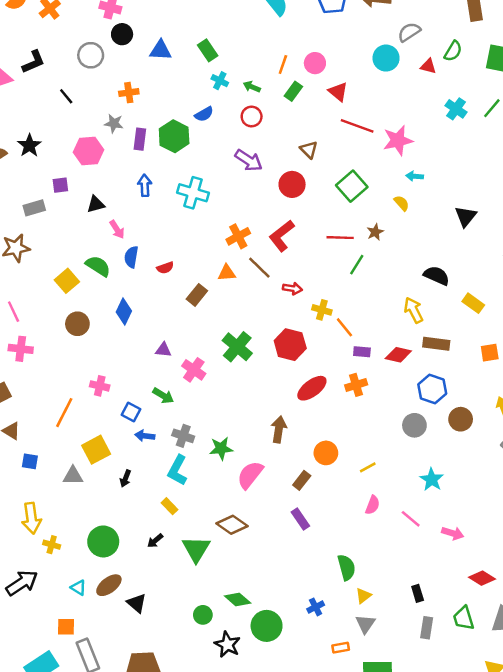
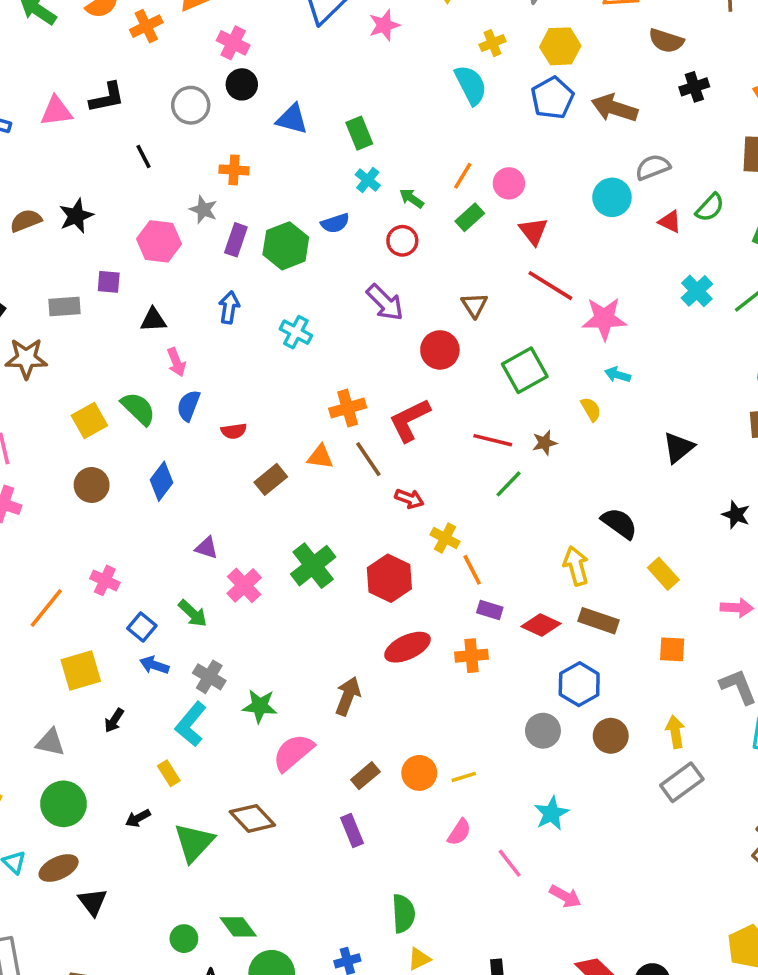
cyan cross: (193, 193) -> (296, 332), size x0.7
orange circle: (326, 453) -> (419, 773), moved
gray triangle: (73, 476) -> (50, 742), moved

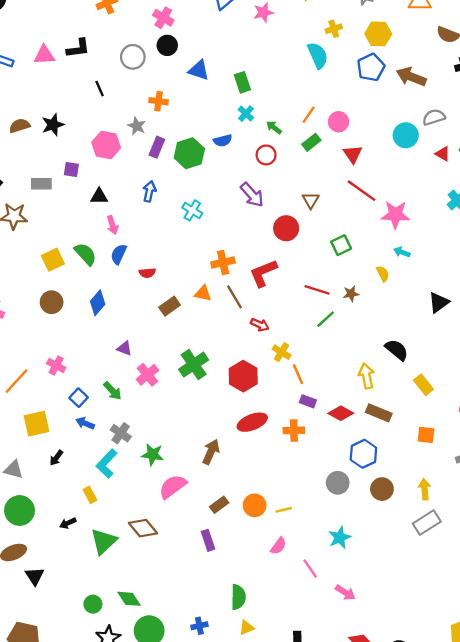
green square: (525, 370) -> (341, 245), size x0.7

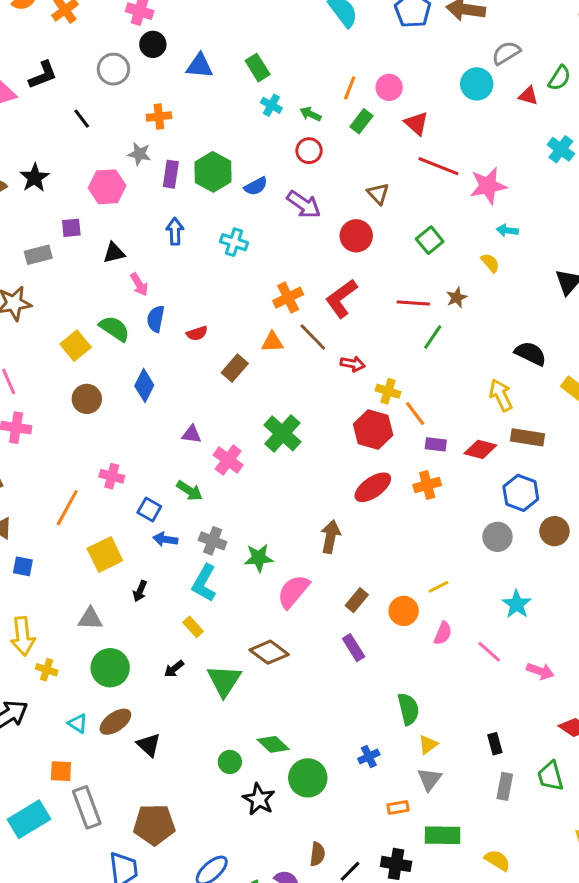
blue semicircle: (223, 141) -> (256, 186), moved
red hexagon: (243, 376) -> (373, 430), moved
orange circle: (255, 505) -> (404, 611), moved

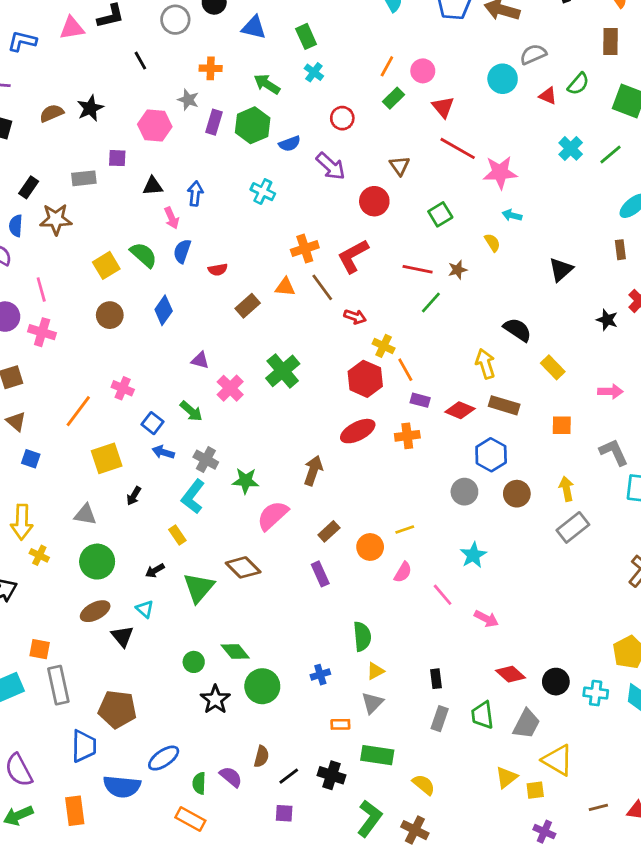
green arrow: (310, 114) -> (267, 84), moved, size x1.4
blue arrow: (175, 231) -> (195, 193), moved
cyan triangle: (78, 723) -> (145, 609), moved

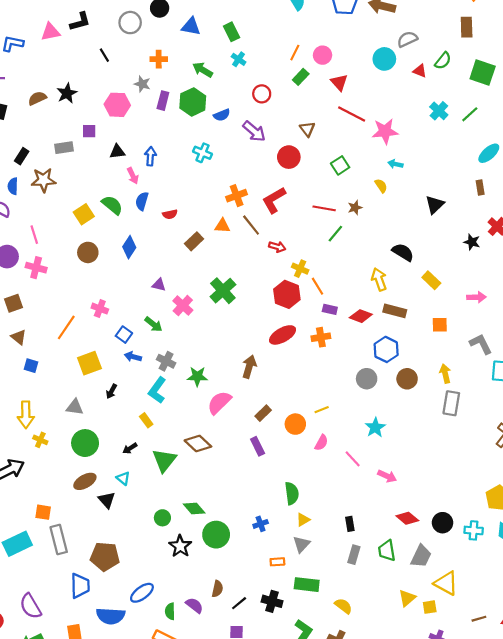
gray rectangle: (573, 527) -> (451, 403), turned -40

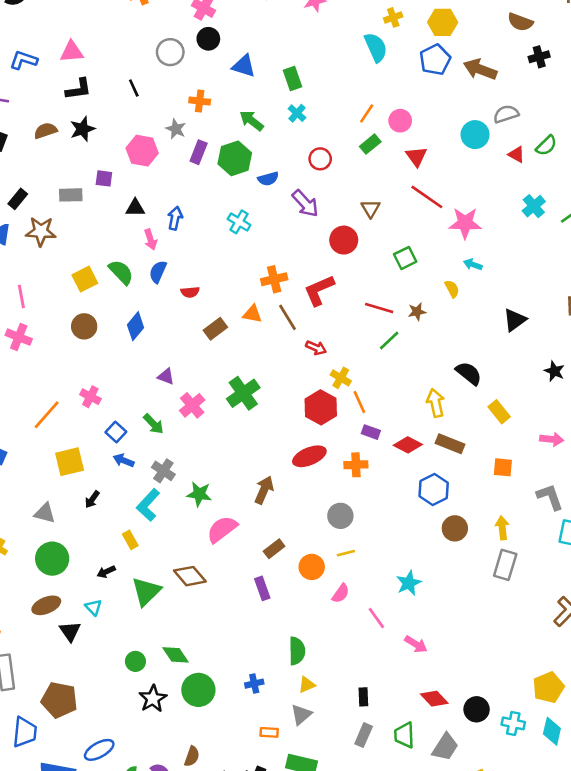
black L-shape: (80, 22) -> (78, 89), moved
gray circle: (367, 379) -> (340, 516), moved

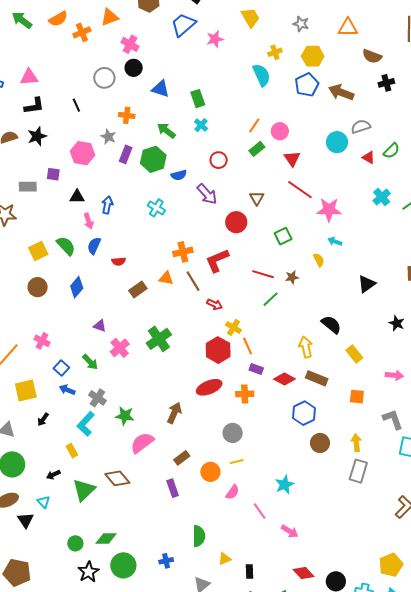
green diamond: (176, 655) -> (106, 539), turned -55
yellow triangle: (307, 685) -> (225, 559), moved

